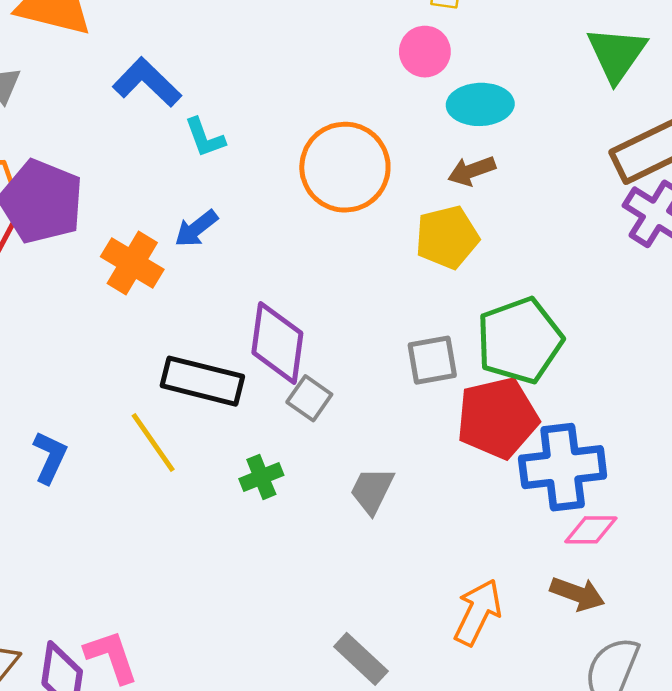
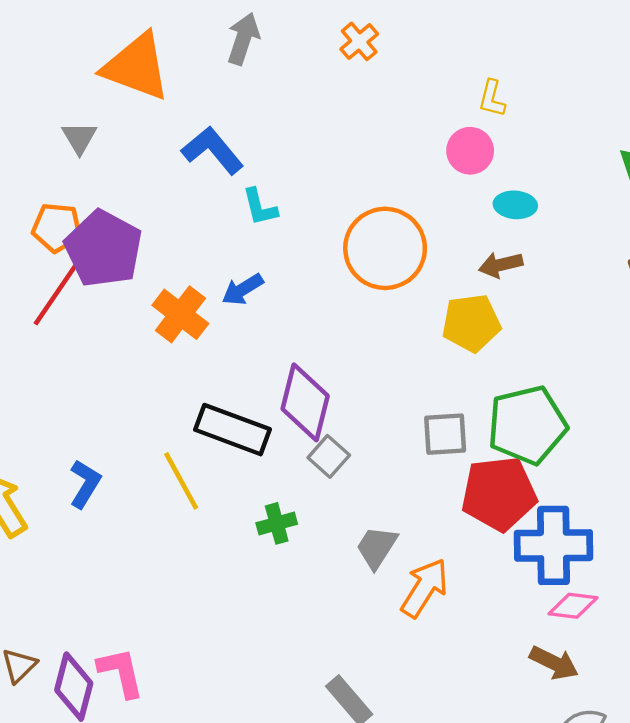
cyan ellipse: (480, 104) -> (515, 205), size x0.7
orange arrow: (478, 612) -> (424, 588), moved

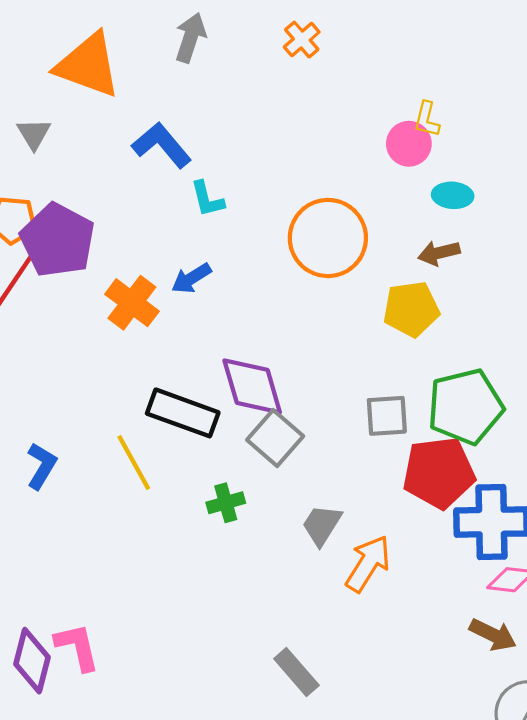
yellow L-shape: (492, 99) -> (427, 119), moved
purple diamond: (305, 402) -> (252, 386), turned -30
gray square: (329, 456) -> (275, 438), size x1.4

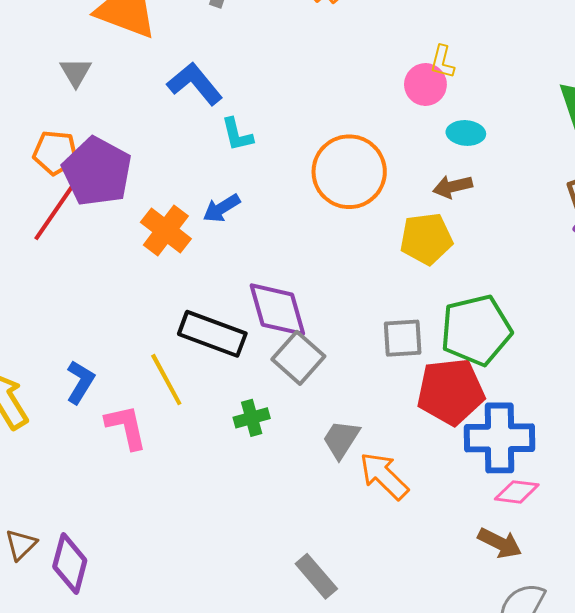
orange arrow: (368, 564) -> (384, 476), turned -78
pink L-shape: (77, 647) -> (126, 427), moved

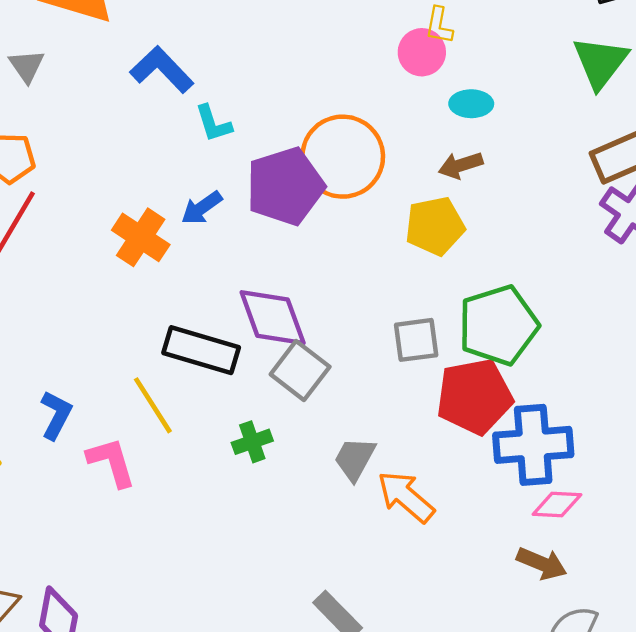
purple pentagon: (97, 172) -> (285, 186), moved, turned 30

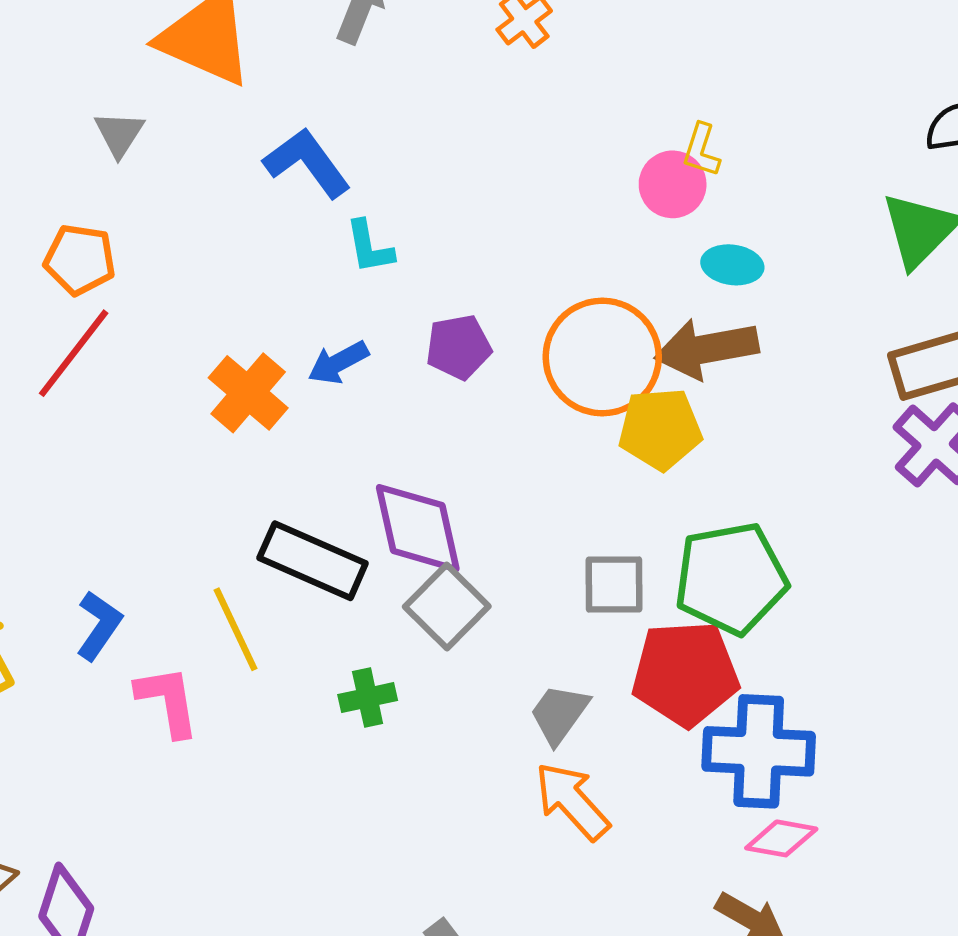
orange circle: (343, 157) -> (602, 357), moved
brown arrow: (460, 165) -> (707, 349), size x1.6
purple pentagon: (285, 186) -> (459, 347), size x0.6
gray trapezoid: (355, 459) -> (559, 714), moved

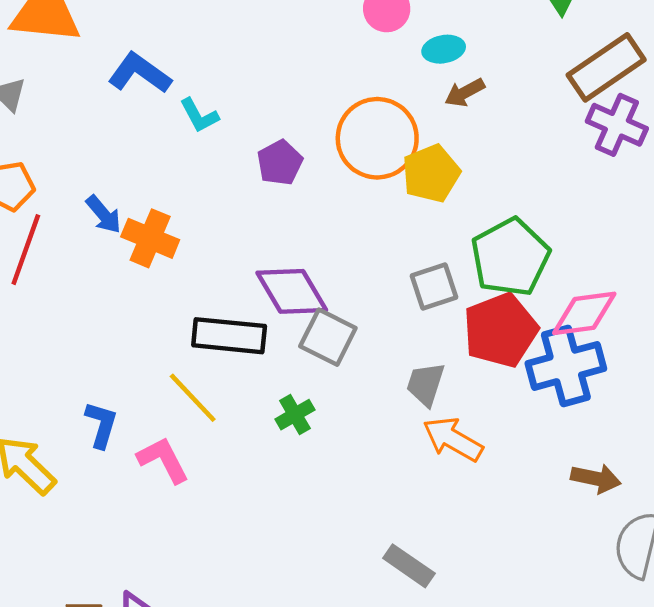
brown arrow: (707, 349) -> (465, 93), moved, size x0.6
blue arrow: (338, 363) -> (104, 214), moved, turned -84
pink diamond: (781, 838) -> (584, 313), moved, size x1.4

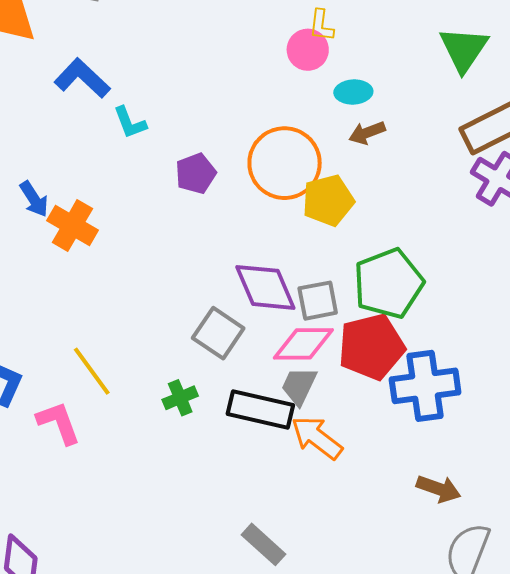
purple diamond: (292, 291) -> (265, 287), moved
pink diamond: (584, 313) -> (303, 344), moved
black rectangle: (229, 336) -> (260, 409), moved

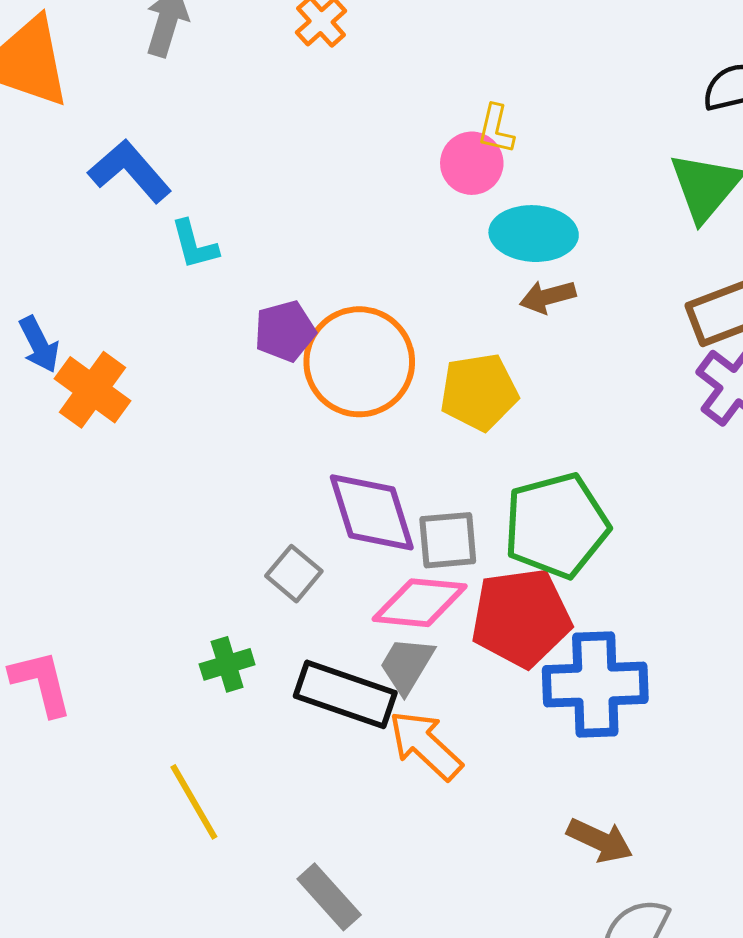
cyan ellipse: (353, 92) -> (534, 234), size x1.5
orange circle: (285, 163) -> (359, 362), moved
gray square: (218, 333) -> (294, 574), size x0.7
yellow line: (92, 371) -> (194, 802), moved

